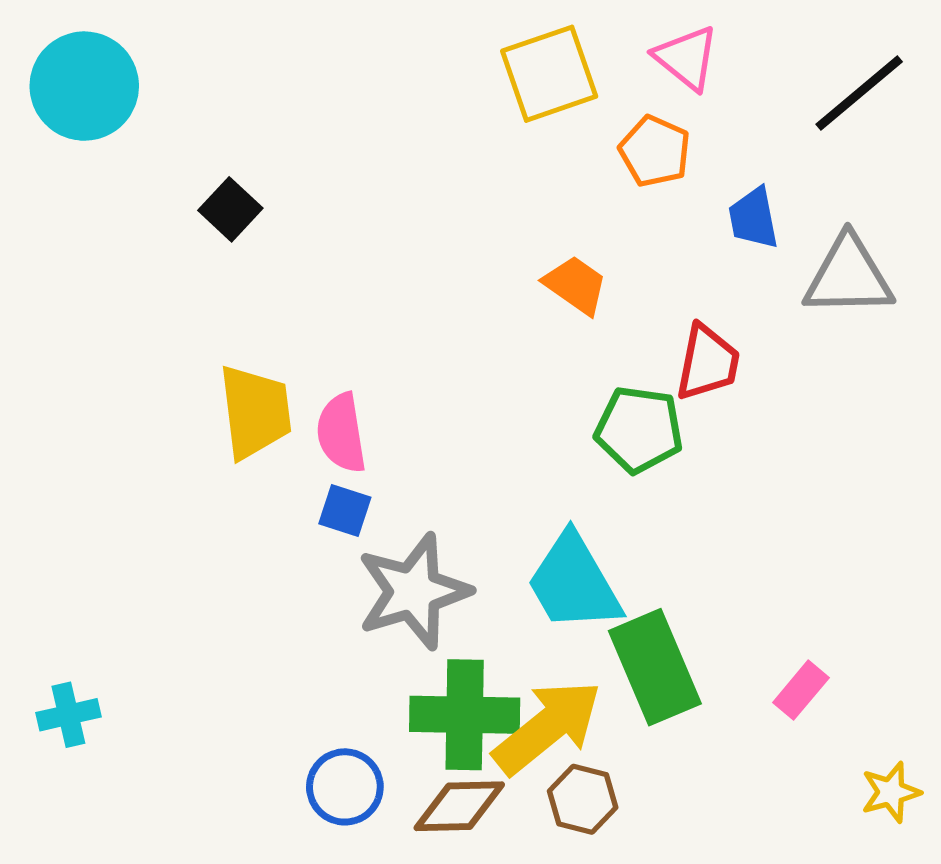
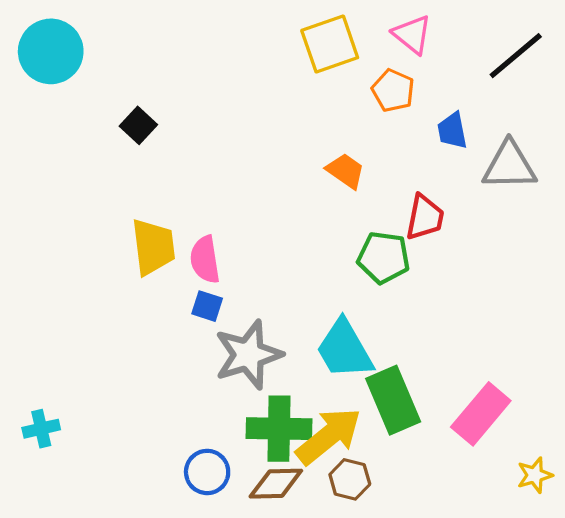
pink rectangle: (801, 690) -> (481, 414), size x1.8

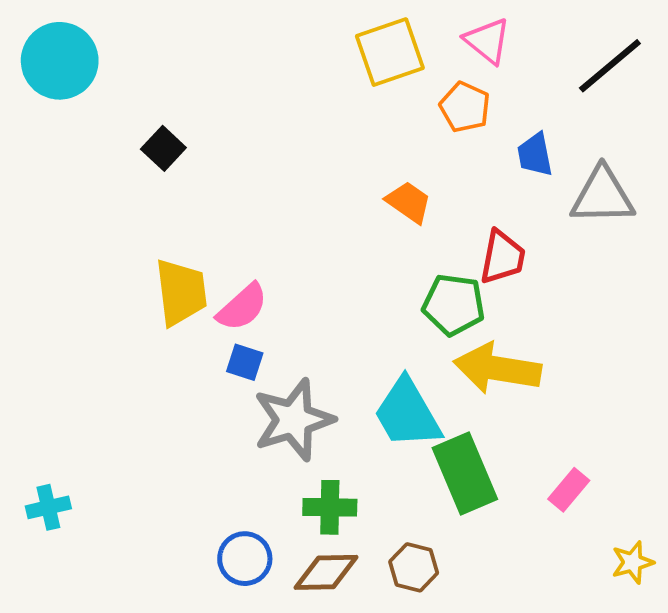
pink semicircle: (205, 260) -> (242, 307), turned -123
pink rectangle: (481, 414) -> (569, 490), size x0.6
green cross: (279, 429) -> (330, 507), size x0.7
yellow arrow: (329, 436) -> (497, 368), moved, turned -132

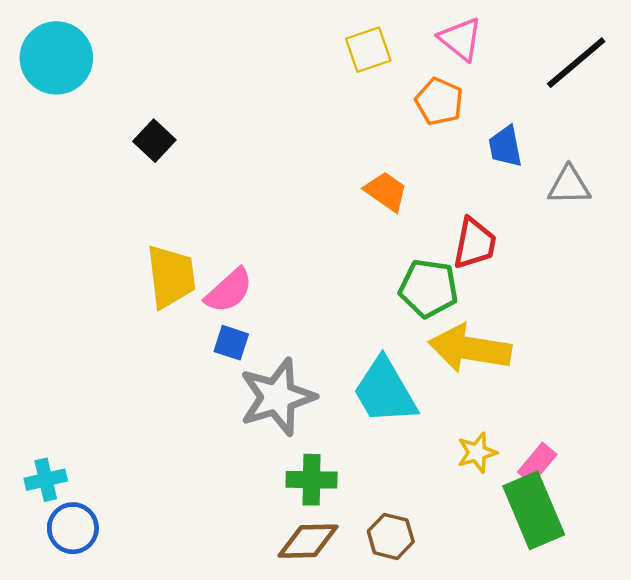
yellow square: (390, 52) -> (368, 50), size x0.7
gray triangle: (602, 196) -> (569, 185), size x0.7
green rectangle: (465, 474) -> (534, 510), moved
blue circle: (245, 559) -> (73, 528), moved
yellow star: (632, 562) -> (477, 453), moved

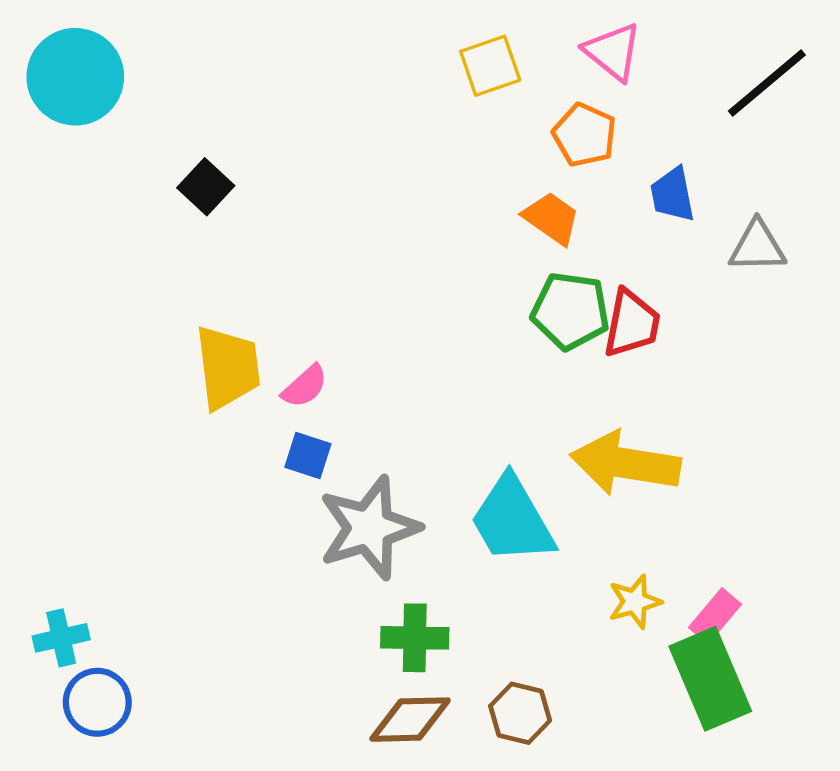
orange trapezoid: (386, 191) -> (551, 218), moved
green pentagon: (429, 288) -> (570, 311), moved
pink semicircle: (229, 291) -> (305, 386), size x0.7

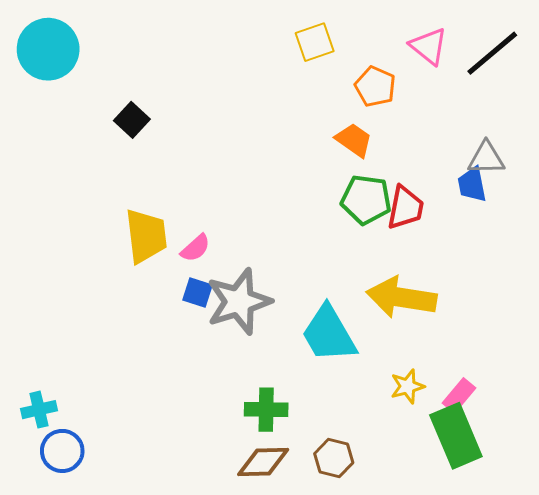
pink triangle: (613, 52) -> (429, 46), moved
blue trapezoid: (673, 195) -> (472, 184), moved
gray star: (369, 528) -> (239, 302), moved

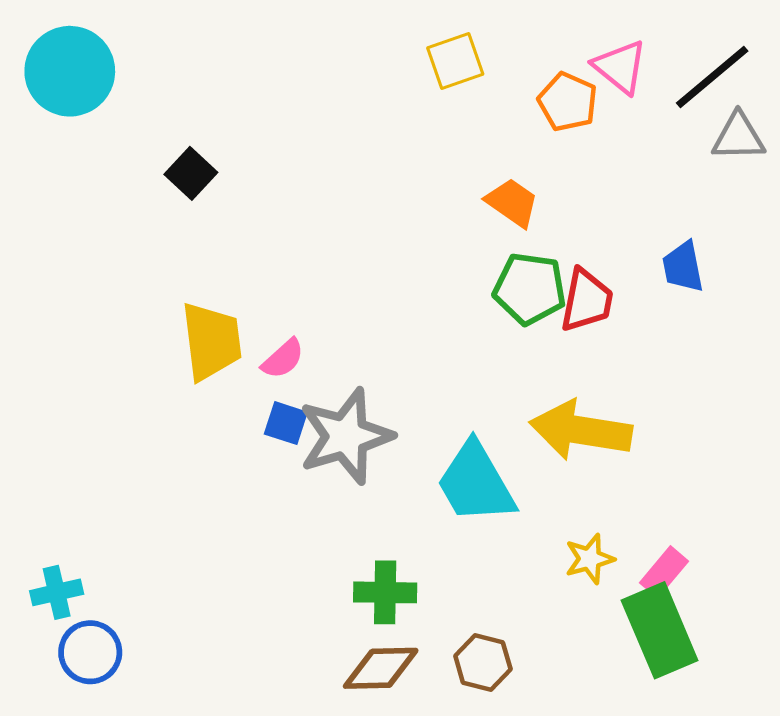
orange pentagon: (375, 87) -> (568, 102), moved
gray triangle: (486, 158) -> (738, 137), moved

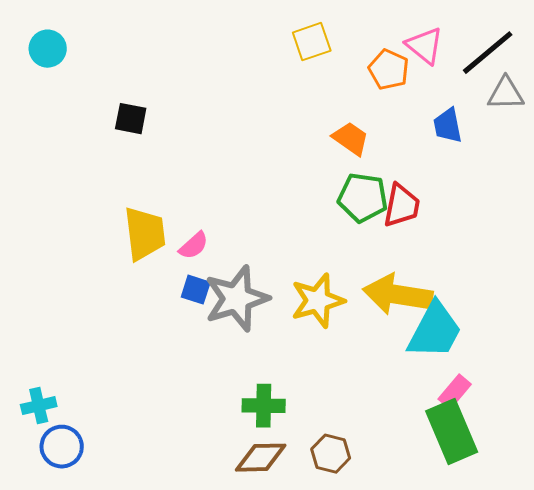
cyan circle: (70, 71) -> (48, 49), size x0.6
black square: (191, 173) -> (131, 119), turned -32
blue trapezoid: (683, 267) -> (448, 126), moved
cyan trapezoid: (476, 483) -> (435, 331), moved, turned -122
yellow star: (590, 559) -> (318, 301), moved, size x1.6

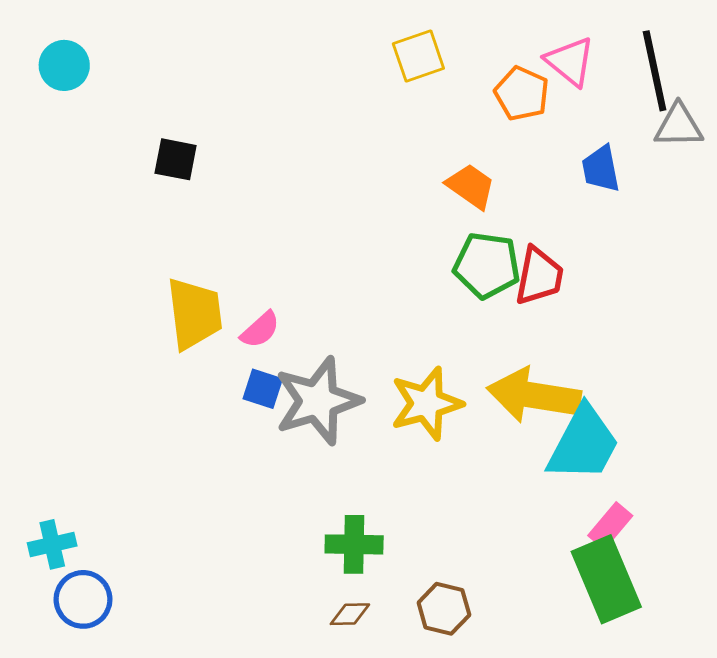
black line: (488, 53) -> (655, 71), turned -62
brown diamond: (261, 458) -> (350, 614), size x0.6

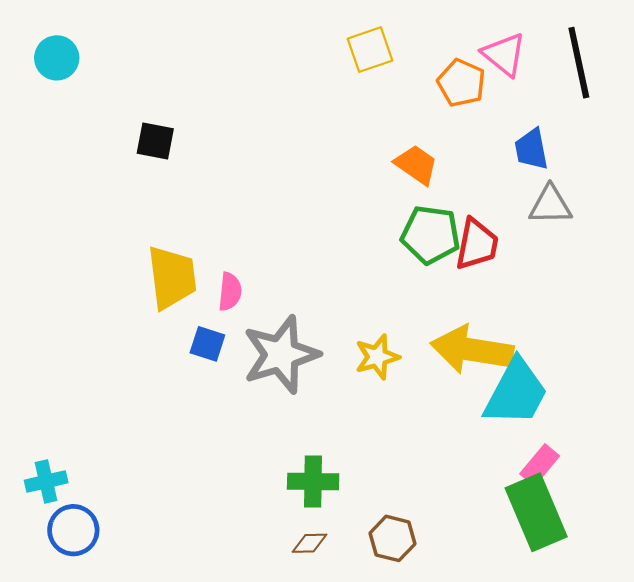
gray triangle: (679, 126) -> (550, 205), moved
pink semicircle: (260, 330) -> (230, 292), turned -42
blue square: (263, 389) -> (207, 344), moved
yellow star: (426, 404) -> (377, 357), size x0.7

